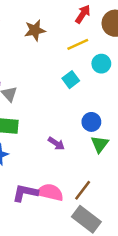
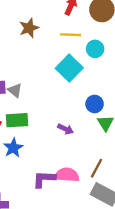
yellow line: (78, 44) -> (71, 35), turned 36
cyan square: (71, 80) -> (69, 68), size x1.6

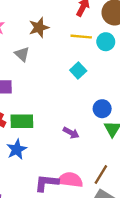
cyan circle: (95, 49) -> (106, 42), moved
cyan square: (69, 68) -> (78, 71), size x0.6
gray triangle: (15, 90) -> (22, 54), moved

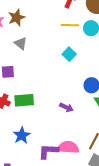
brown star: (39, 27) -> (17, 17), moved
blue star: (17, 149) -> (22, 135), moved

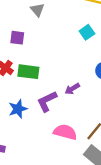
purple arrow: (66, 107) -> (72, 89), turned 112
purple L-shape: (48, 151) -> (47, 101), moved, turned -40

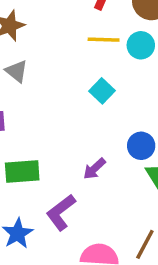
purple arrow: (72, 89) -> (94, 169), moved

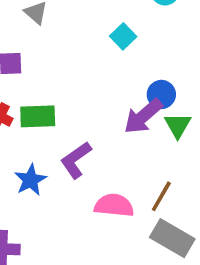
purple arrow: (94, 169) -> (143, 116), moved, size x1.6

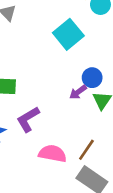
cyan square: (123, 36) -> (68, 34), size x1.6
purple arrow: (143, 116) -> (78, 92), size x0.6

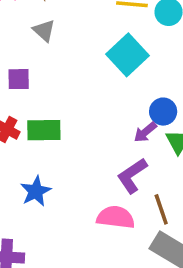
purple L-shape: (28, 119) -> (132, 176), moved
brown line: (86, 150) -> (161, 209), turned -50

